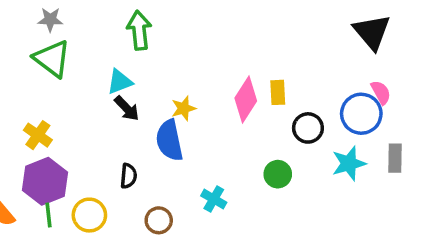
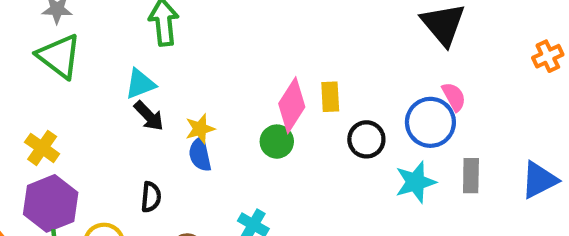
yellow star: (184, 108) -> (200, 129), moved
blue semicircle: (169, 140) -> (200, 154), size x0.7
green circle: (278, 174) -> (277, 142), moved

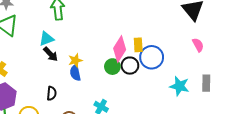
blue circle: (430, 122) -> (152, 57), moved
black circle: (366, 139) -> (130, 66), moved
cyan star: (415, 182) -> (179, 86), turned 30

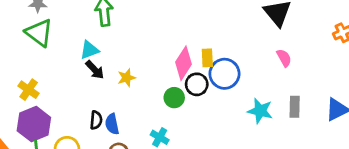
green circle: (112, 67) -> (174, 98), moved
blue semicircle: (75, 73) -> (112, 124), moved

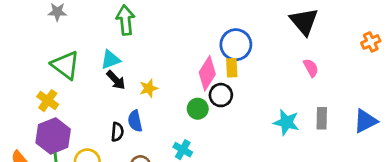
green triangle: (39, 33) -> (65, 65), moved
blue circle: (224, 74) -> (236, 45), moved
blue semicircle: (112, 124) -> (135, 121), moved

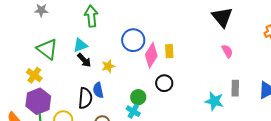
blue circle: (236, 45) -> (133, 40), moved
black circle: (221, 95) -> (164, 83), moved
green circle: (198, 109) -> (138, 97), moved
cyan star: (286, 122) -> (214, 101), moved
black semicircle: (117, 132) -> (85, 98), size x1.5

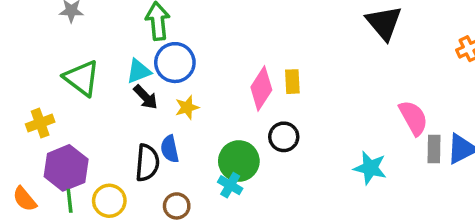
blue circle: (133, 40) -> (175, 63), moved
pink semicircle: (227, 51) -> (413, 118), moved, size x1.5
yellow cross: (34, 75) -> (40, 123), moved, turned 35
gray rectangle: (235, 88) -> (434, 149), moved
green circle: (138, 97) -> (239, 161), size x1.5

